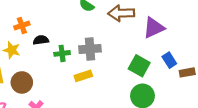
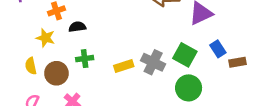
gray cross: (90, 49) -> (153, 62), moved, turned 30
green cross: (62, 53) -> (85, 59), moved

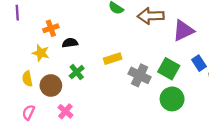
green cross: (85, 59) -> (77, 72), turned -32
yellow rectangle: (124, 66) -> (113, 59), moved

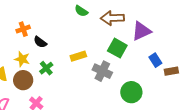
black semicircle: (70, 43) -> (40, 42), turned -136
yellow star: (41, 53) -> (22, 59), moved
green square: (169, 69) -> (117, 48), moved

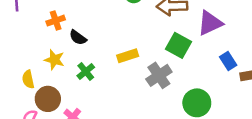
gray cross: (102, 71) -> (159, 75), turned 30
brown circle: (23, 80) -> (48, 99), moved

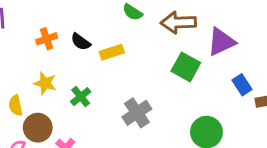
black semicircle: (78, 38) -> (81, 42), moved
yellow rectangle: (128, 56) -> (112, 52), moved
gray cross: (159, 75) -> (137, 113), moved

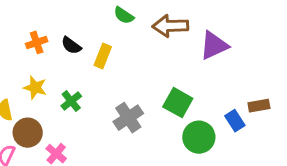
yellow rectangle: (112, 52) -> (103, 56), turned -50
green square: (186, 67) -> (178, 103), moved
blue rectangle: (242, 85) -> (235, 121), moved

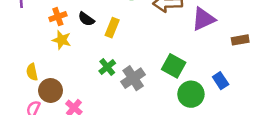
yellow star: (35, 88) -> (62, 40), moved
green cross: (71, 101) -> (107, 67), moved
brown rectangle: (259, 106) -> (240, 40), moved

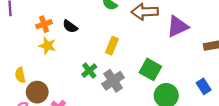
yellow rectangle: (112, 28) -> (112, 46), moved
blue rectangle: (221, 81) -> (204, 86), moved

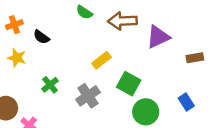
orange cross: (44, 24) -> (14, 25), moved
yellow rectangle: (112, 46) -> (102, 60), moved, turned 30
green cross: (89, 71) -> (50, 85), moved

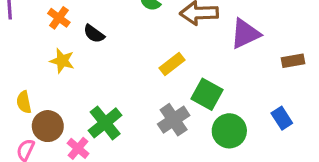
orange cross: (14, 25) -> (59, 18), turned -35
green cross: (50, 85) -> (105, 123), moved, size x1.5
gray cross: (88, 96) -> (174, 120), moved

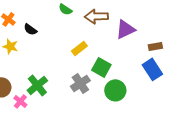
blue rectangle: (282, 118) -> (152, 69), moved, size x1.5

